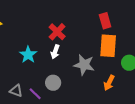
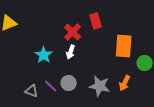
red rectangle: (105, 21) -> (96, 21), moved
gray star: (84, 65) -> (100, 86), moved
purple line: (35, 94) -> (51, 86), moved

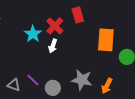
cyan star: (44, 55) -> (33, 34), moved
gray circle: (69, 83) -> (53, 88), moved
orange arrow: (125, 83) -> (107, 86), moved

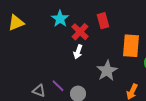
cyan star: (33, 34) -> (60, 19), moved
gray star: (82, 80) -> (107, 71), moved, turned 30

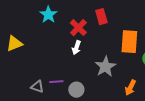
cyan star: (60, 19) -> (48, 15), moved
yellow triangle: (16, 23) -> (14, 44), moved
purple line: (58, 86) -> (56, 82), turned -48

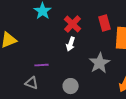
red rectangle: (101, 17) -> (105, 23), moved
purple line: (56, 82) -> (42, 65), moved

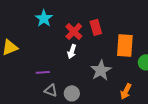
red rectangle: (105, 23) -> (96, 27), moved
gray triangle: (32, 83) -> (51, 90), moved

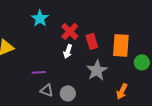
red rectangle: (96, 27) -> (92, 41), moved

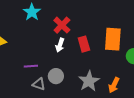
red rectangle: (92, 41) -> (84, 44), moved
gray star: (97, 70) -> (89, 81), moved
gray circle: (68, 93) -> (56, 76), moved

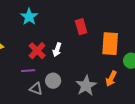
red cross: (62, 25) -> (37, 51), moved
red rectangle: (84, 44) -> (81, 27), moved
orange arrow: (114, 85) -> (111, 79), moved

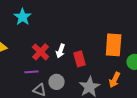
cyan star: (29, 17) -> (23, 17), moved
red rectangle: (81, 27) -> (80, 59), moved

